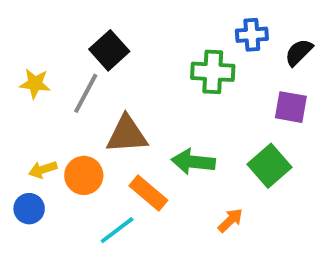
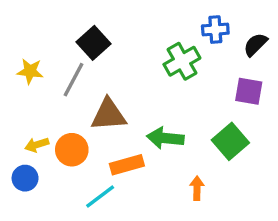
green cross: (213, 72) -> (182, 61), turned -33
orange rectangle: (148, 193) -> (127, 165), turned -56
orange arrow: (230, 220) -> (197, 188), turned -45

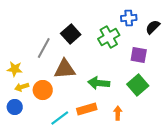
black square: (93, 43) -> (71, 34), moved
yellow star: (30, 71) -> (15, 69), moved
purple square: (249, 91) -> (139, 55), moved
orange rectangle: (127, 165) -> (87, 109), moved

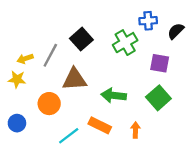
yellow arrow: (22, 87) -> (25, 59), moved
orange rectangle: (87, 109) -> (100, 125), turned 42

